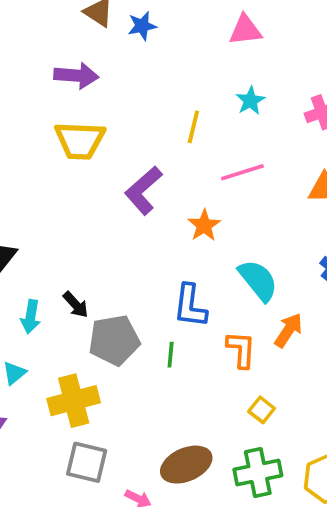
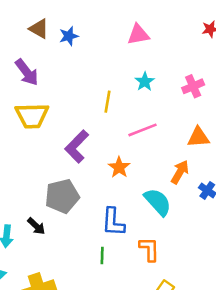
purple arrow: (76, 76) -> (27, 72), turned 52
orange arrow: (288, 330) -> (180, 172), moved
gray pentagon: (114, 340) -> (62, 196), moved

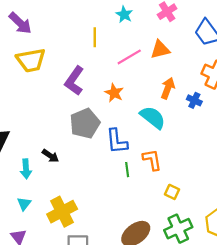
orange triangle: (198, 137) -> (160, 50), moved
gray pentagon: (62, 196) -> (85, 123), moved
green line: (102, 256) -> (127, 170), moved

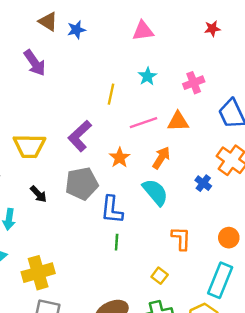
yellow trapezoid: (31, 60) -> (29, 146), moved
orange arrow: (168, 88) -> (161, 158), moved
black arrow: (50, 156) -> (38, 194), moved
orange L-shape: (152, 160) -> (181, 238), moved

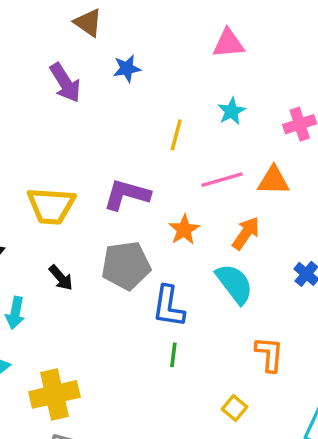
blue star: (76, 30) -> (127, 68), moved
purple L-shape: (80, 136) -> (127, 195), turned 56

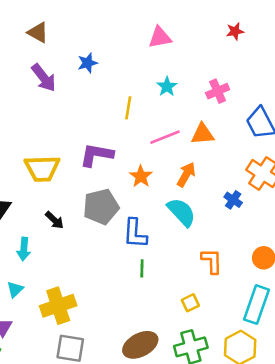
brown triangle: (88, 23) -> (38, 32), moved
yellow square: (234, 408) -> (190, 303), turned 30

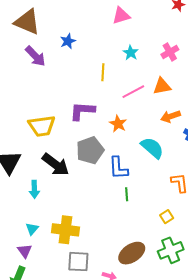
brown triangle: (38, 32) -> (27, 22), size x1.6
orange arrow: (186, 174) -> (171, 116), moved, turned -132
black arrow: (54, 220) -> (56, 165), size x1.8
cyan triangle: (15, 289) -> (32, 229), moved
yellow cross: (58, 306) -> (65, 230), turned 32

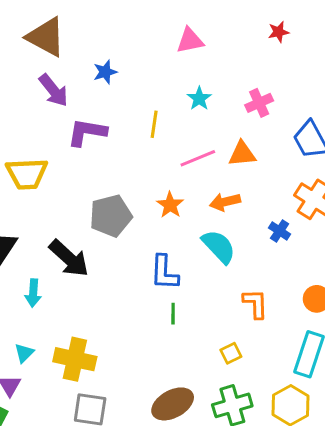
purple L-shape: (82, 111) -> (87, 132), moved
orange arrow: (171, 116) -> (225, 202), moved
yellow trapezoid: (42, 126) -> (27, 174), moved
gray pentagon: (90, 150) -> (111, 216), moved

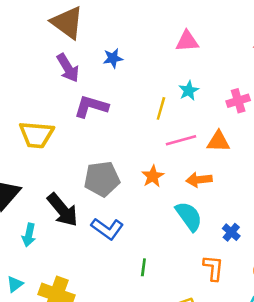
yellow line: (154, 124) -> (161, 108), moved
blue cross: (280, 231) -> (231, 232), moved
blue L-shape: (164, 272) -> (107, 229), moved, turned -64

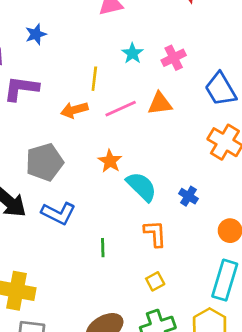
cyan star: (189, 91) -> (132, 53), moved
orange star: (153, 176) -> (110, 161), moved
orange arrow: (199, 180) -> (74, 110), moved
orange L-shape: (213, 268) -> (155, 234), moved

